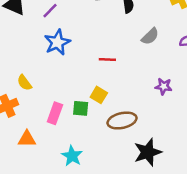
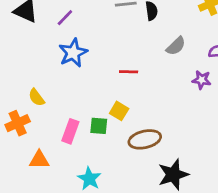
purple star: (164, 86) -> (202, 80), moved

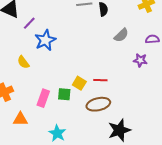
purple line: (65, 18) -> (29, 23), moved
red line: (129, 72) -> (100, 80), moved
yellow semicircle: (37, 97) -> (23, 62), moved

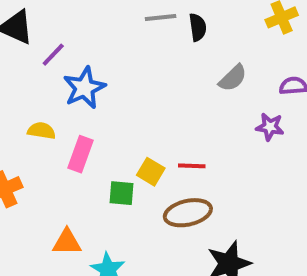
yellow semicircle: (23, 62) -> (41, 131), turned 136
pink rectangle: (43, 98) -> (80, 154), moved
orange triangle: (20, 119) -> (67, 242), moved

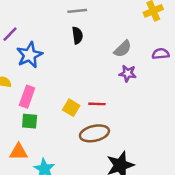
black semicircle: (198, 27) -> (77, 35), moved
purple star: (270, 127) -> (128, 73), moved
green square: (121, 193) -> (30, 121), moved

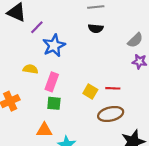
black semicircle: (77, 35) -> (96, 28), turned 104

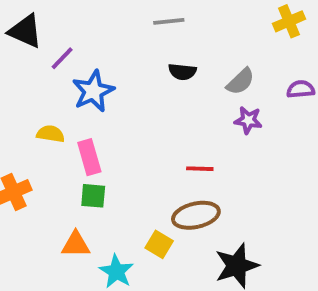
black semicircle: (96, 28) -> (182, 72), moved
pink rectangle: (52, 82) -> (89, 157), turned -36
yellow square: (90, 92) -> (159, 244), moved

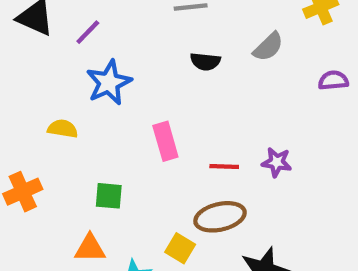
purple line: (62, 58) -> (88, 32), moved
gray semicircle: (241, 81) -> (268, 47), moved
purple star: (248, 120) -> (277, 162), moved
pink rectangle: (89, 157) -> (165, 141), moved

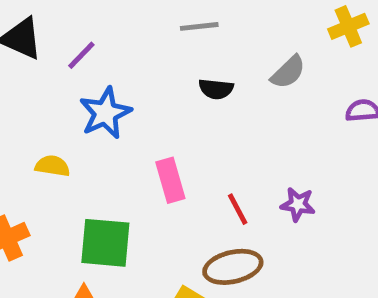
red line: (224, 166) -> (238, 209), turned 60
green square: (109, 196) -> (105, 243), size x1.6

